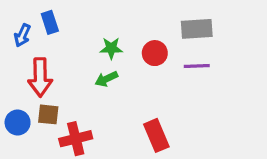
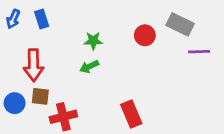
gray rectangle: (197, 29) -> (180, 24), moved, turned 30
blue arrow: (22, 35) -> (13, 19), moved
red circle: (155, 53) -> (145, 35), moved
purple line: (197, 66) -> (199, 52), moved

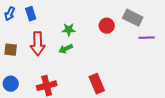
red arrow: (34, 65) -> (38, 44), moved
brown square: (40, 96) -> (11, 50), moved
blue circle: (15, 103) -> (11, 84), moved

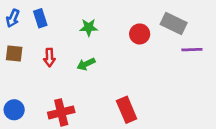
green star: (69, 30) -> (89, 27), moved
red arrow: (38, 44) -> (49, 57), size x0.6
brown square: (11, 50) -> (14, 54), moved

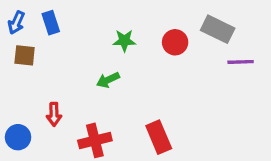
green star: (89, 27) -> (124, 41), moved
brown square: (14, 54) -> (25, 55), moved
red arrow: (49, 57) -> (54, 114), moved
red cross: (61, 112) -> (95, 140), moved

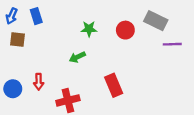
blue circle: (18, 137) -> (13, 89), moved
red rectangle: (159, 137) -> (114, 85), moved

